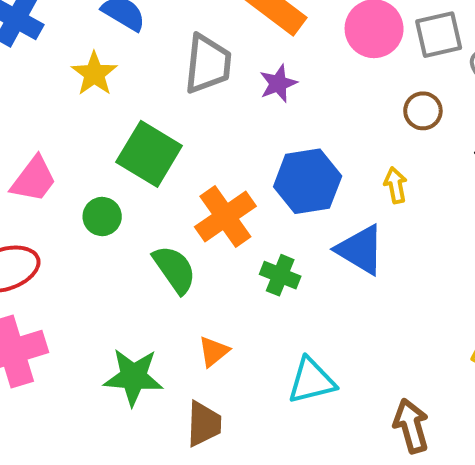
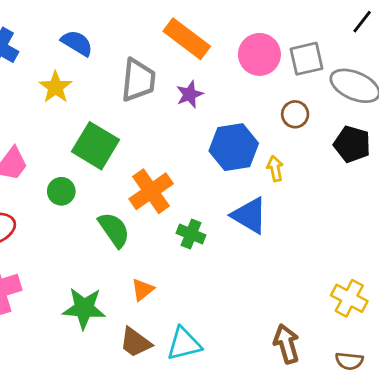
blue hexagon: (308, 181) -> (234, 147), moved
cyan triangle: (311, 381) -> (184, 344), moved
brown trapezoid: (204, 424) -> (135, 342), turned 124

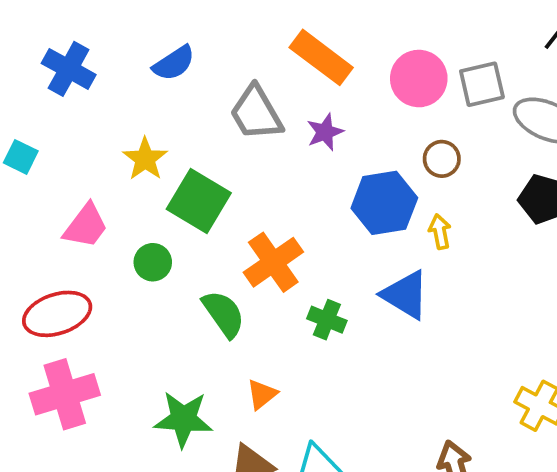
blue semicircle: (77, 43) -> (174, 63), turned 116
gray trapezoid: (138, 80) -> (256, 113), turned 144
yellow star: (56, 87) -> (145, 159), moved
brown circle: (295, 114) -> (442, 159), moved

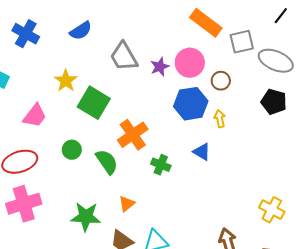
orange rectangle: (321, 57) -> (206, 23), moved
pink circle: (419, 79) -> (190, 63), moved
green circle: (153, 262) -> (72, 150), moved
blue triangle: (405, 295) -> (202, 152), size x0.7

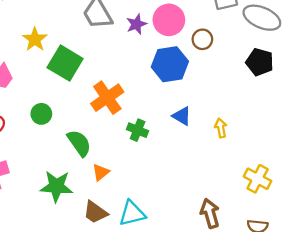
yellow arrow: (220, 119) -> (221, 128), moved
green semicircle: (107, 162) -> (79, 143), moved

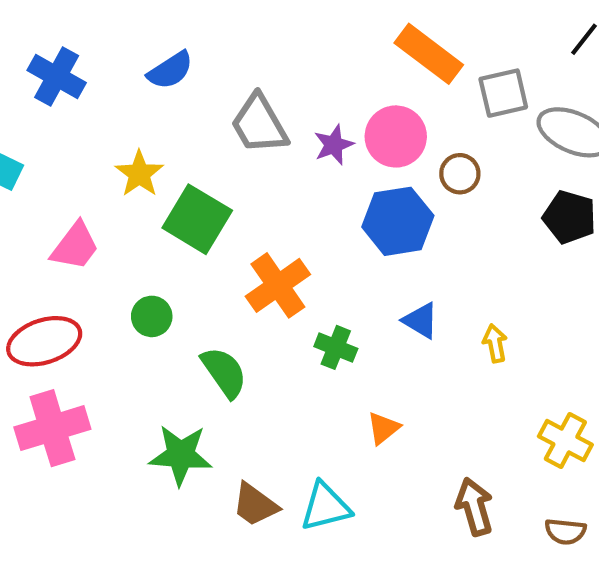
orange triangle: (101, 172) -> (383, 428), moved

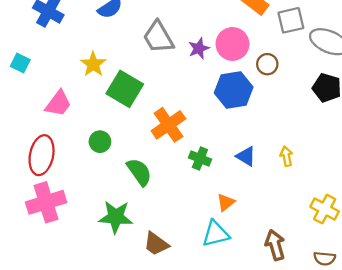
blue triangle: (421, 321) -> (246, 156), moved
red ellipse: (44, 341) -> (42, 155), turned -60
cyan triangle: (325, 507) -> (216, 234), moved

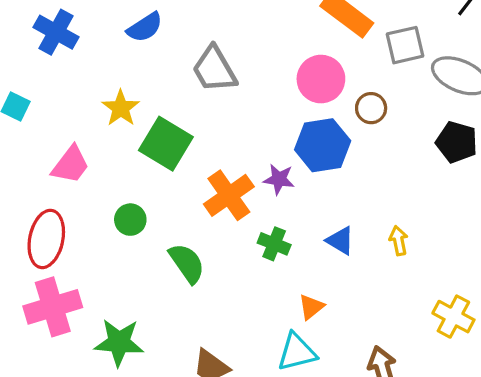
purple star: (199, 48) -> (279, 179), moved, turned 30
green star: (116, 217) -> (119, 342), moved

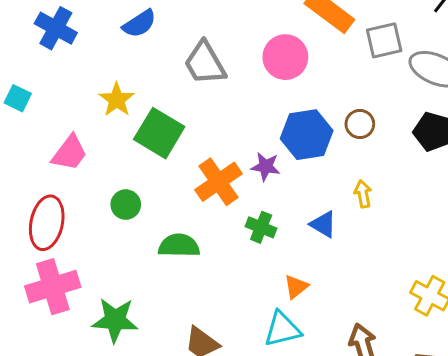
pink circle: (321, 79) -> (285, 57), moved
brown circle: (371, 108) -> (360, 124), moved
yellow arrow: (399, 241) -> (363, 194), moved
green semicircle: (187, 263) -> (179, 246), turned -54

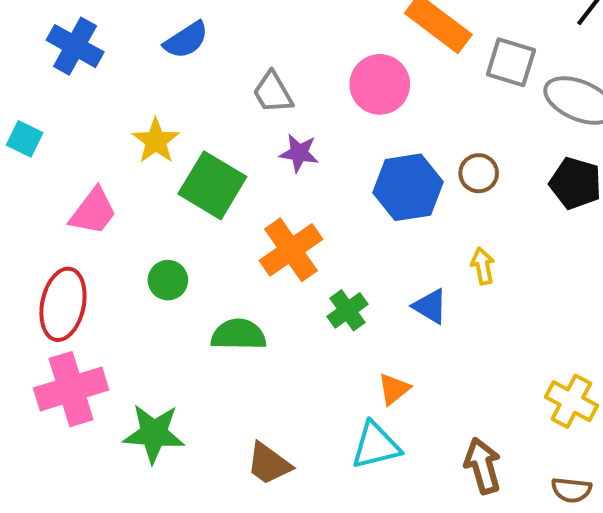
gray square: (384, 40) -> (511, 62), turned 30
gray trapezoid: (205, 63) -> (273, 92), size x0.7
purple star: (266, 167) -> (299, 153), moved
green cross: (261, 227) -> (347, 310), turned 32

